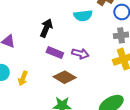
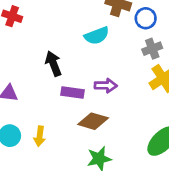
black arrow: (46, 28) -> (53, 64), turned -30

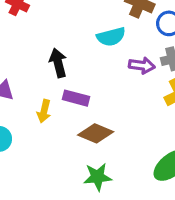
purple arrow: (106, 86) -> (142, 65), moved
yellow arrow: (40, 136) -> (44, 111), moved

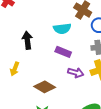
purple arrow: (142, 65) -> (76, 73), moved
purple rectangle: (76, 98) -> (63, 52), moved

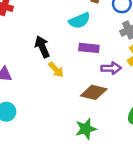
yellow arrow: (15, 69) -> (56, 70), moved, turned -48
brown diamond: (45, 87) -> (94, 92), moved

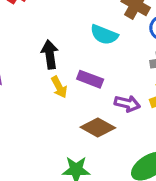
cyan semicircle: (79, 21) -> (104, 35), turned 30
purple rectangle: (89, 48) -> (90, 79), moved

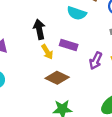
purple arrow: (127, 104) -> (96, 61), turned 105
brown diamond: (98, 128) -> (57, 78), moved

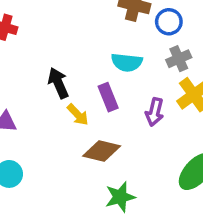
cyan semicircle: (77, 13) -> (127, 62), moved
purple rectangle: (69, 45) -> (108, 97), turned 63

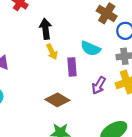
black arrow: (58, 83) -> (46, 29), moved
yellow arrow: (78, 115) -> (52, 52), moved

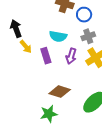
purple arrow: (99, 85) -> (71, 56), moved
brown diamond: (57, 100) -> (60, 92), moved

